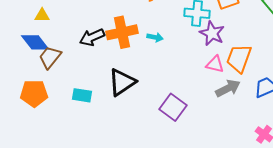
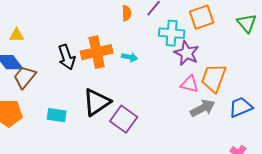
black arrow: (92, 37) -> (67, 57), turned -85
purple square: (173, 107) -> (124, 119), moved

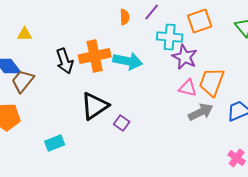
yellow triangle: (17, 35) -> (25, 34), moved
cyan arrow: (130, 57) -> (128, 61), size x1.8
cyan rectangle: (57, 115) -> (55, 143), moved, turned -30
purple square: (124, 119) -> (122, 123), size x0.6

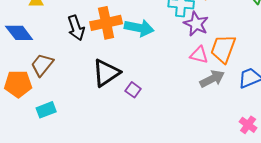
brown trapezoid: (23, 81) -> (42, 65), moved
cyan rectangle: (55, 143) -> (46, 110), moved

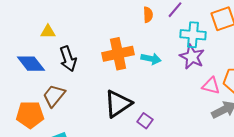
purple star: (196, 24) -> (192, 57), moved
black arrow: (76, 28) -> (68, 59), moved
cyan arrow: (139, 28) -> (151, 59), size x0.7

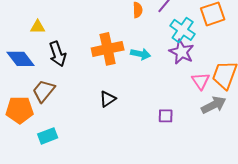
cyan cross: (193, 35) -> (183, 30), turned 30
pink triangle: (211, 86) -> (201, 81), turned 42
black triangle: (118, 104) -> (108, 99), size x0.6
purple square: (145, 121) -> (166, 116), moved, turned -35

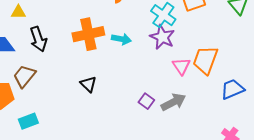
black triangle: (108, 99) -> (88, 84), turned -42
gray arrow: (214, 105) -> (173, 102), moved
purple square: (166, 116) -> (146, 101), turned 35

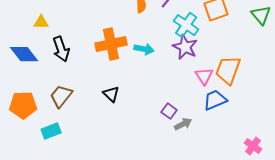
brown trapezoid: (24, 76) -> (61, 96), moved
blue trapezoid: (232, 89) -> (215, 100), moved
gray arrow: (173, 102) -> (183, 124), moved, size x0.7

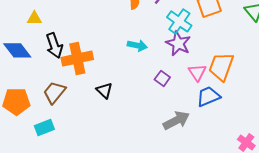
orange cross: (111, 44) -> (77, 58), moved
purple square: (169, 111) -> (162, 78), moved
gray arrow: (183, 124) -> (176, 120), size x1.5

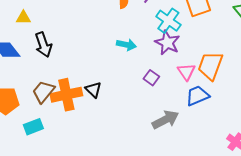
orange cross: (77, 58) -> (66, 95), moved

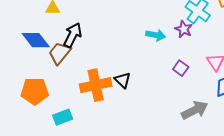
purple star: (167, 43) -> (184, 29), moved, size x0.7
black arrow: (43, 45) -> (73, 35), turned -135
brown trapezoid: (43, 92) -> (60, 53), moved

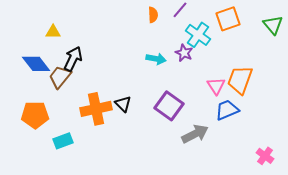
purple square: (181, 68) -> (169, 106), moved, size x1.8

